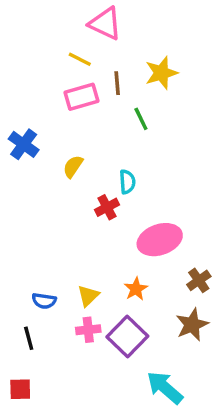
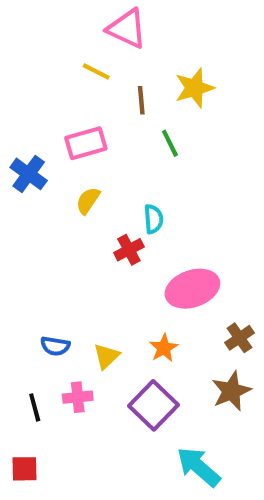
pink rectangle: (81, 97) -> (86, 143), moved
blue semicircle: (44, 301) -> (55, 346), moved
pink cross: (88, 330) -> (78, 397), moved

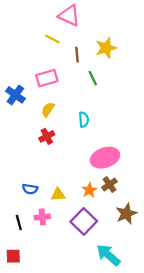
red cross: (129, 250) -> (47, 136), moved
brown cross: (240, 338) -> (110, 184), moved
yellow triangle: (106, 356) -> (58, 195), turned 40

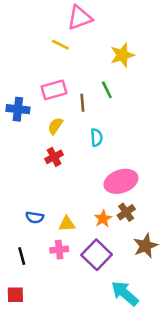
pink triangle: (69, 15) -> (80, 18), turned -45
brown line: (77, 55) -> (82, 103), moved
blue cross: (15, 95) -> (18, 109), turned -30
pink cross: (42, 217) -> (59, 250), moved

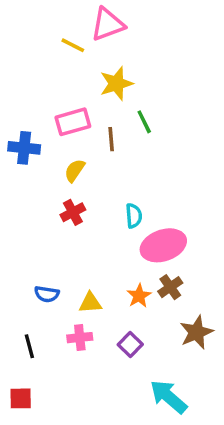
yellow line: (60, 45) -> (73, 45), moved
yellow star: (122, 55) -> (116, 84), moved
cyan semicircle: (97, 138) -> (134, 216), moved
purple square: (97, 255) -> (130, 345), size x0.6

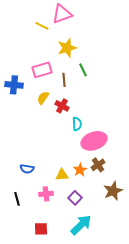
red cross: (73, 212) -> (62, 106), moved, turned -32
yellow triangle: (90, 303) -> (62, 175), moved
cyan arrow: (169, 397) -> (81, 225), moved, turned 95
red square: (21, 398) -> (41, 229), moved

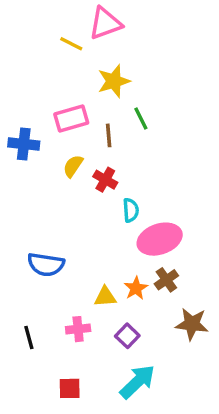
blue semicircle: (27, 169) -> (46, 265), moved, size x1.5
brown star: (113, 191) -> (192, 324), turned 30

